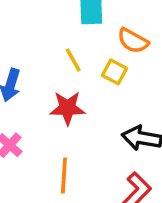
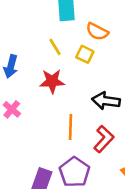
orange line: (64, 176) -> (71, 127), moved

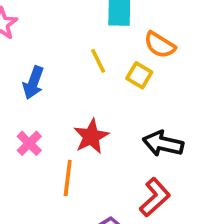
red star: (52, 81) -> (91, 136), moved, turned -30
orange line: (71, 127) -> (68, 178), moved

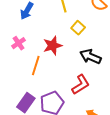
yellow square: (139, 75) -> (78, 28), moved

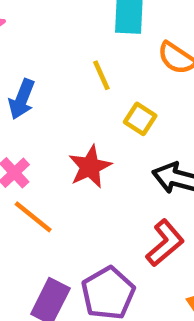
orange line: (36, 66) -> (33, 217), moved, turned -60

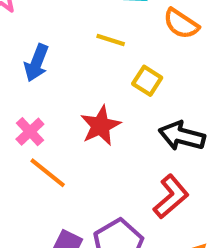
yellow line: (101, 75) -> (111, 40), turned -48

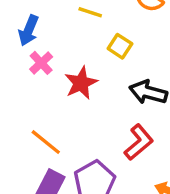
pink cross: (30, 132) -> (41, 63), moved
orange line: (48, 173) -> (46, 142), moved

